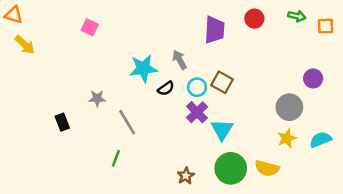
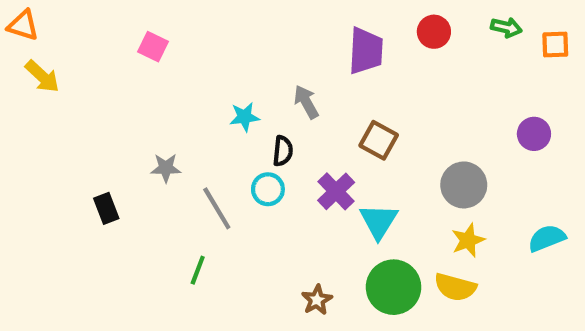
cyan star: (143, 68) -> (245, 117), size x0.6
cyan circle: (197, 87) -> (268, 189), moved
black semicircle: (166, 88) -> (283, 151), turned -49
gray circle: (289, 107) -> (464, 185), moved
yellow star: (287, 138) -> (468, 240), moved

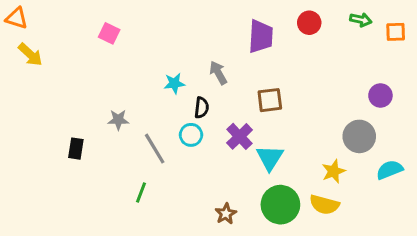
brown square: (379, 140) -> (270, 100), turned -36
gray circle: (464, 185) -> (359, 136), moved
black rectangle: (106, 208) -> (76, 149), turned 30

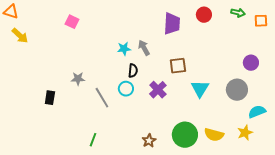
cyan star: (174, 83) -> (124, 49), moved
cyan triangle: (270, 158) -> (200, 89), moved
yellow star: (333, 171) -> (245, 133), moved
green line: (141, 193) -> (93, 140), moved

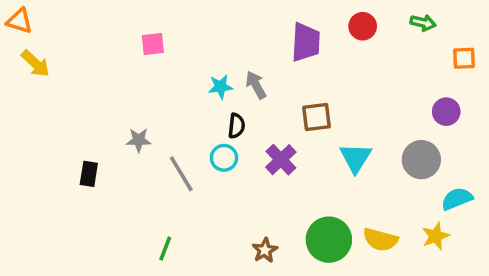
orange square: (261, 21) -> (464, 58), moved
pink square: (72, 22) -> (153, 44), moved, turned -32

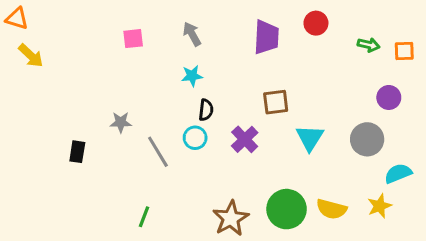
green arrow: (423, 23) -> (369, 45), moved
gray arrow: (256, 85) -> (192, 34), moved
brown star: (265, 250) -> (231, 218), size x1.6

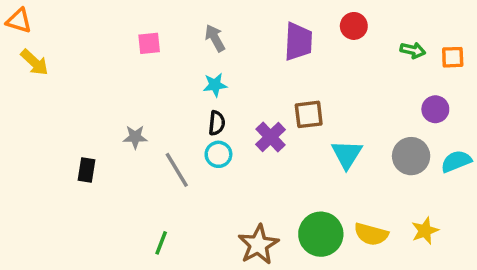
black semicircle: (206, 110) -> (217, 123), moved
purple cross: (245, 139) -> (271, 137), moved
cyan semicircle: (398, 173) -> (456, 161), moved

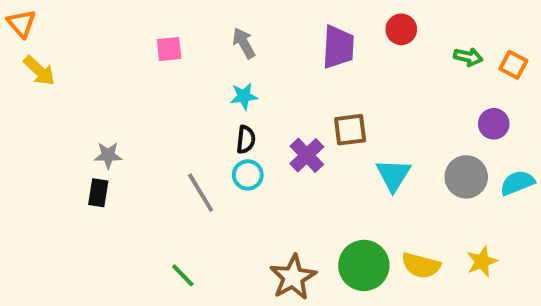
orange triangle: (19, 21) -> (21, 23), turned 32
orange square: (453, 57) -> (513, 65), turned 30
gray star: (135, 137) -> (108, 155), moved
green line: (161, 243) -> (183, 275), turned -65

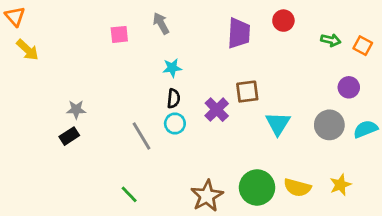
gray arrow: (244, 43) -> (161, 23), moved
black rectangle: (98, 193) -> (69, 136), turned 48

